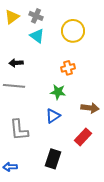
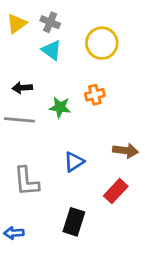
green star: (58, 92) -> (60, 107), moved

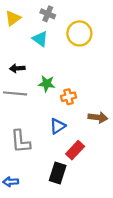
gray cross: (50, 22) -> (48, 14), moved
orange cross: (95, 95) -> (68, 97), moved
red rectangle: (116, 191) -> (75, 150), moved

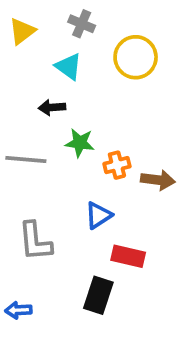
black arrow: (17, 68) -> (52, 107), moved
brown arrow: (98, 117) -> (158, 180), moved
red rectangle: (75, 150) -> (128, 256), turned 60

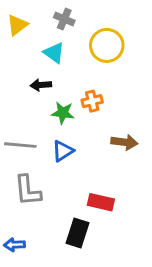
gray line: (26, 160) -> (20, 145), moved
orange cross: (117, 165) -> (92, 101), moved
blue triangle: (98, 215) -> (63, 151), moved

